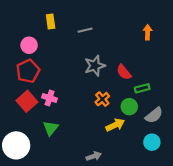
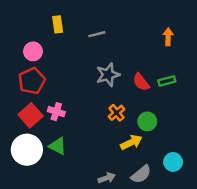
green rectangle: (142, 88) -> (167, 81), moved
gray semicircle: (154, 115) -> (141, 174), moved
green triangle: (51, 128) -> (58, 146), turned -42
white circle: (16, 145) -> (27, 150), moved

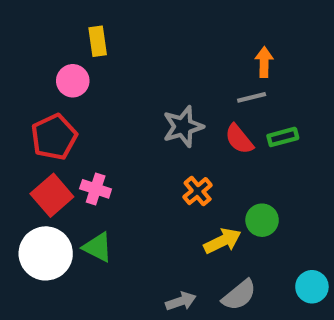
gray line: (97, 34) -> (252, 97), moved
orange arrow: (168, 37) -> (264, 62), moved
pink circle: (33, 51) -> (73, 81), moved
green circle: (147, 121) -> (262, 220), moved
cyan circle: (173, 162) -> (312, 287), moved

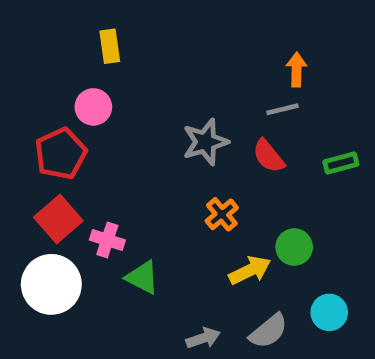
pink circle: (73, 81) -> (93, 107), moved
green rectangle: (283, 137) -> (341, 163), moved
pink cross: (96, 189) -> (107, 240), moved
green triangle: (98, 247) -> (142, 277), moved
cyan circle: (312, 287) -> (329, 312), moved

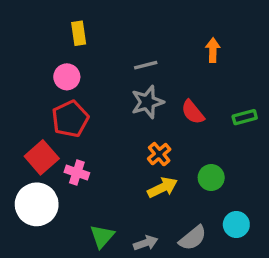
gray line: (282, 109) -> (146, 65), moved
red pentagon: (61, 154) -> (70, 119), moved
yellow arrow: (250, 270) -> (162, 188), moved
green triangle: (142, 277) -> (102, 236), moved, turned 44

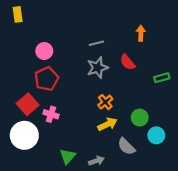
yellow rectangle: (79, 33) -> (18, 14), moved
red semicircle: (193, 112) -> (127, 62), moved
cyan circle: (236, 225) -> (156, 135), moved
gray semicircle: (193, 238) -> (126, 146), moved, turned 84

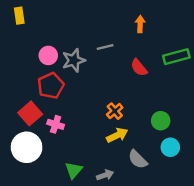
orange arrow: (141, 33) -> (140, 24), moved
gray star: (98, 68) -> (74, 60), moved
green rectangle: (162, 78) -> (176, 57), moved, size x1.5
green circle: (140, 118) -> (161, 121), moved

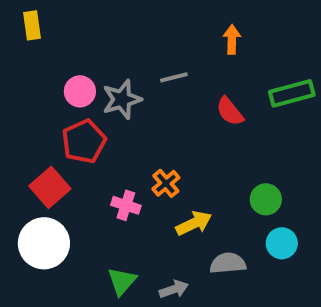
orange cross: (115, 111) -> (166, 183), moved
pink cross: (56, 124) -> (126, 205), moved
gray semicircle: (138, 159) -> (228, 263), turned 130

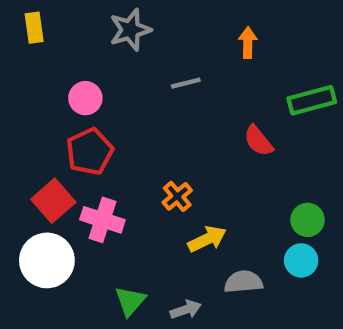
gray star: (122, 99) -> (130, 30), moved
red semicircle: (230, 111) -> (258, 141), moved
green circle: (266, 199) -> (308, 220), moved
pink cross: (126, 205) -> (102, 220), moved, size x1.4

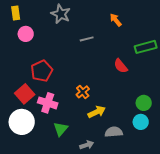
gray star: (130, 30) -> (61, 14), turned -30
orange arrow: (248, 43) -> (116, 20), turned -40
pink circle: (85, 98) -> (26, 34), moved
green triangle: (130, 301) -> (61, 129), moved

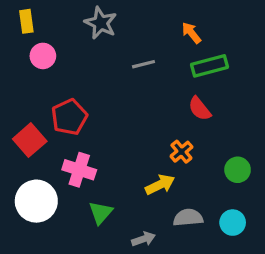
green rectangle: (146, 47) -> (210, 66), moved
orange cross: (83, 92) -> (181, 152), moved
red square: (25, 94) -> (30, 140), moved
cyan circle: (141, 122) -> (233, 223), moved

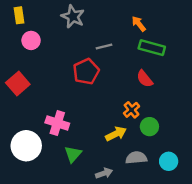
green rectangle: (210, 66) -> (152, 48), turned 30
red pentagon: (69, 117) -> (86, 72), moved
red square: (30, 140) -> (18, 84), moved
green circle: (238, 170) -> (149, 127), moved

